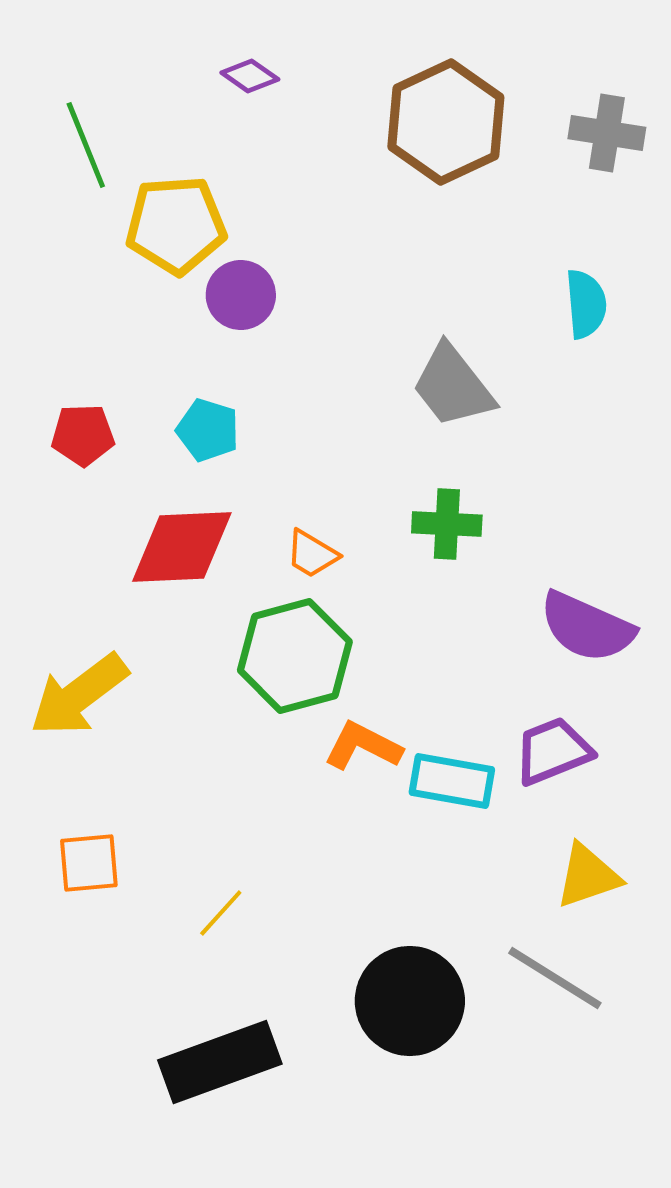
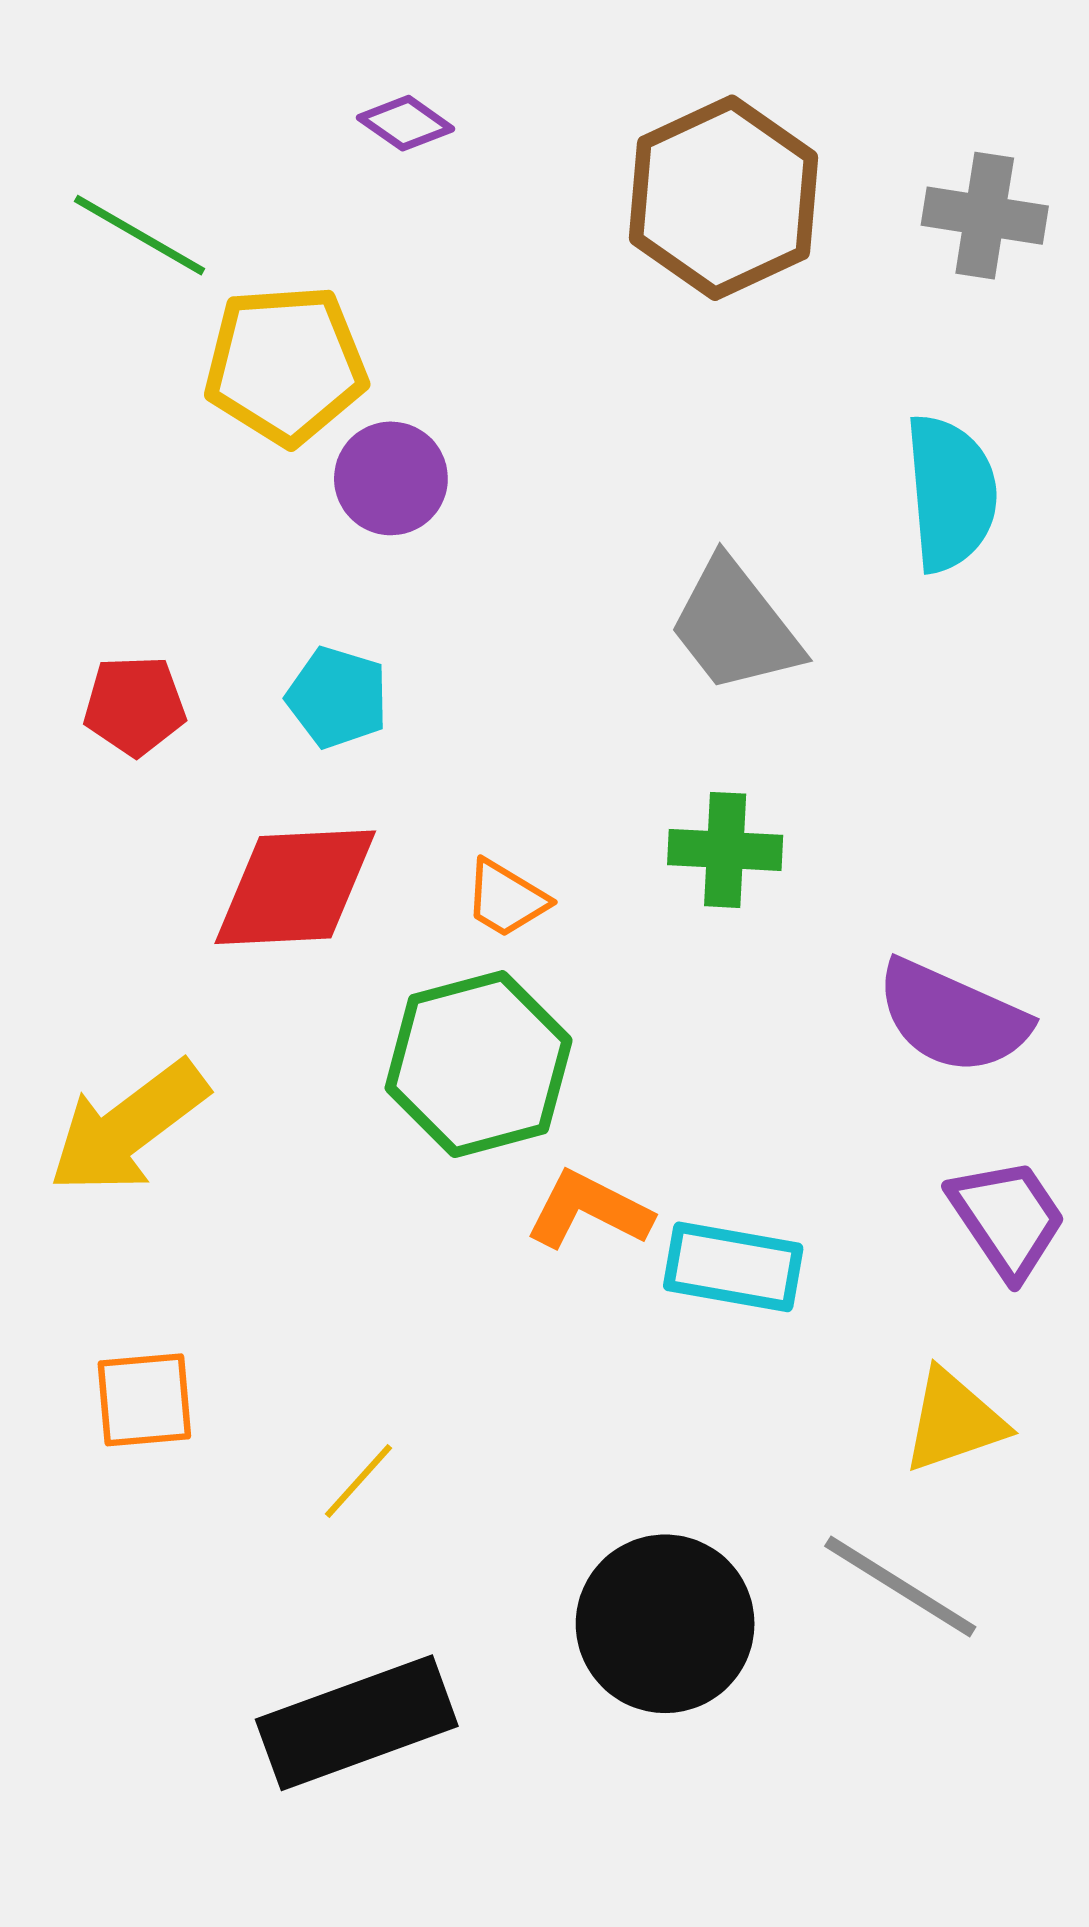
green line: (86, 145) -> (139, 235), turned -38
cyan semicircle: (586, 304) -> (951, 493), size x1.4
purple trapezoid: (553, 751) -> (1007, 1218), moved, turned 78

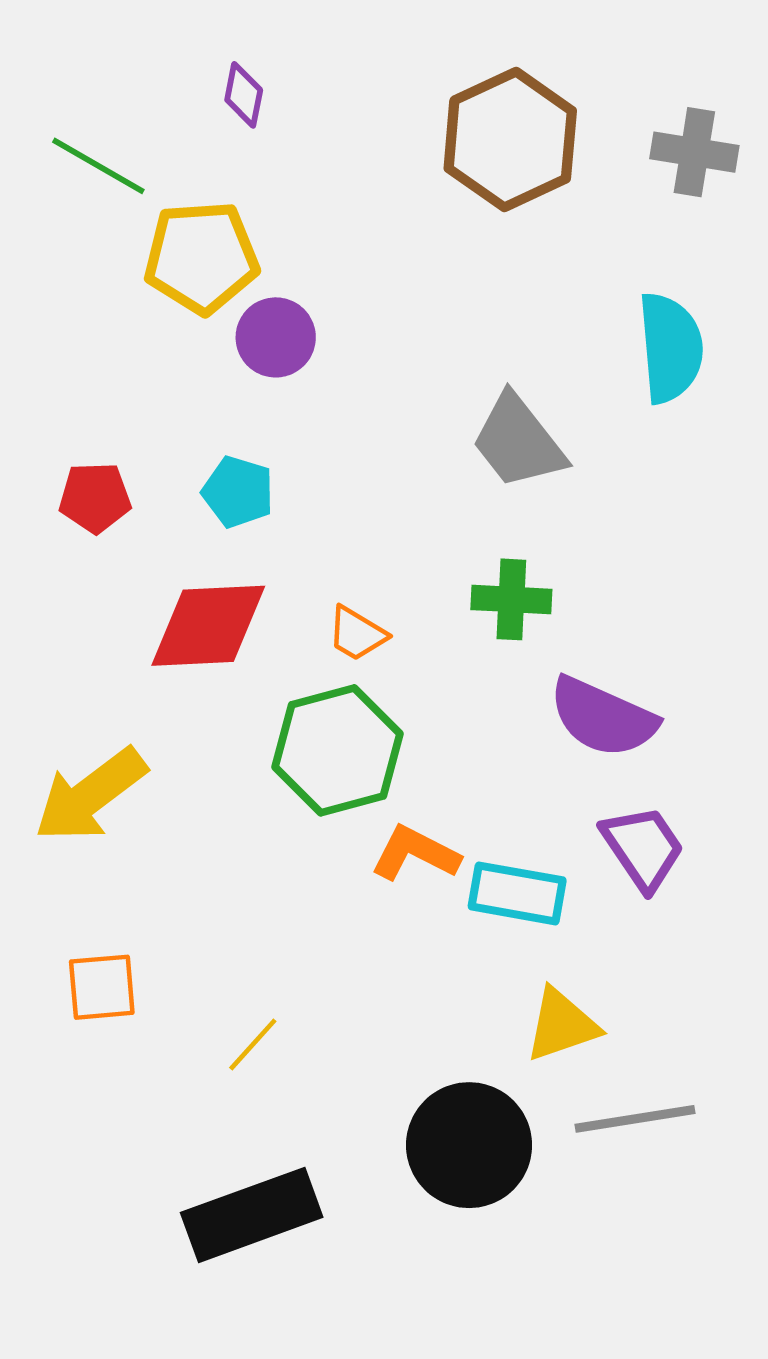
purple diamond: (406, 123) -> (244, 95), moved, turned 66
purple semicircle: (952, 1017) -> (603, 717), moved
purple trapezoid: (1007, 1218) -> (643, 848), moved
yellow triangle: (954, 1421) -> (562, 1025), moved
gray line: (900, 1586) -> (635, 1119), turned -41

